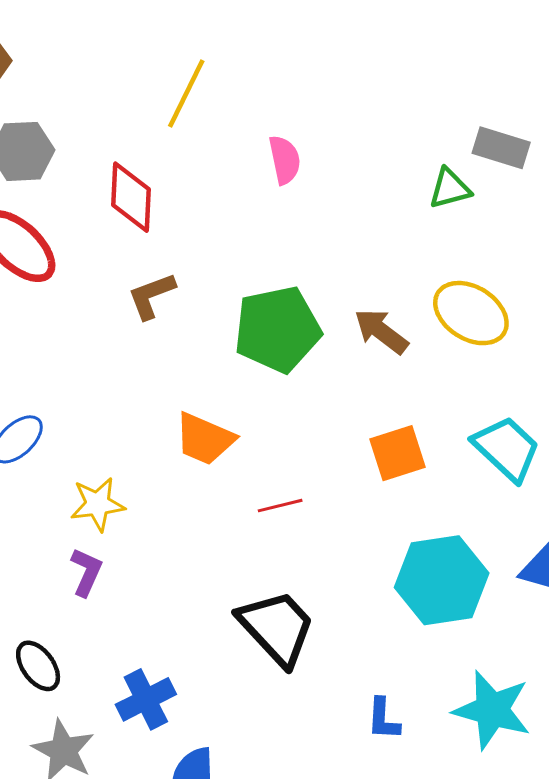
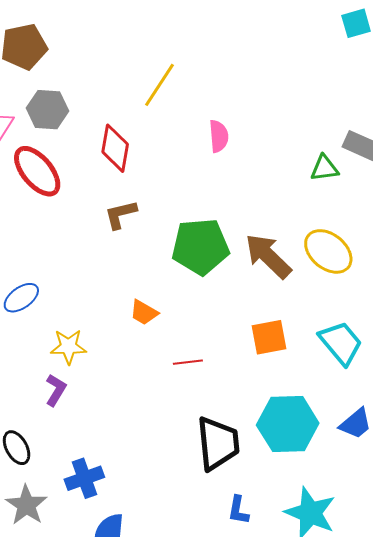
brown arrow: (381, 331) -> (268, 256), size x1.4
orange trapezoid: (205, 439) -> (144, 312), size x0.7
black trapezoid: (277, 628) -> (218, 443), moved, turned 30

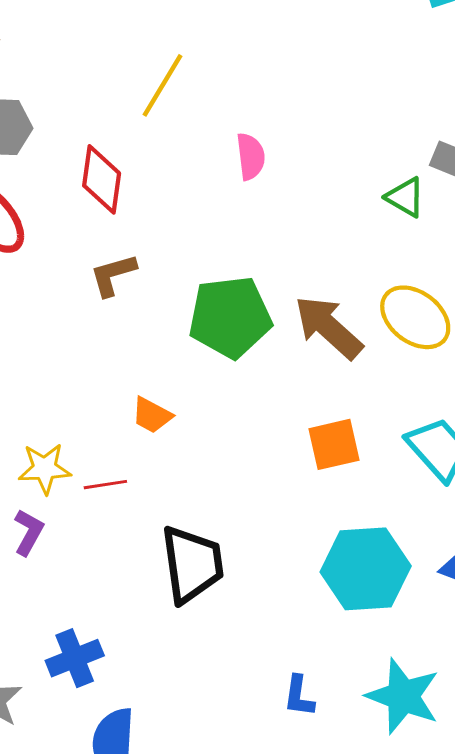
green triangle: (324, 168) -> (405, 197), turned 40
red line: (188, 362) -> (105, 485), moved
black trapezoid: (218, 443) -> (192, 564), moved

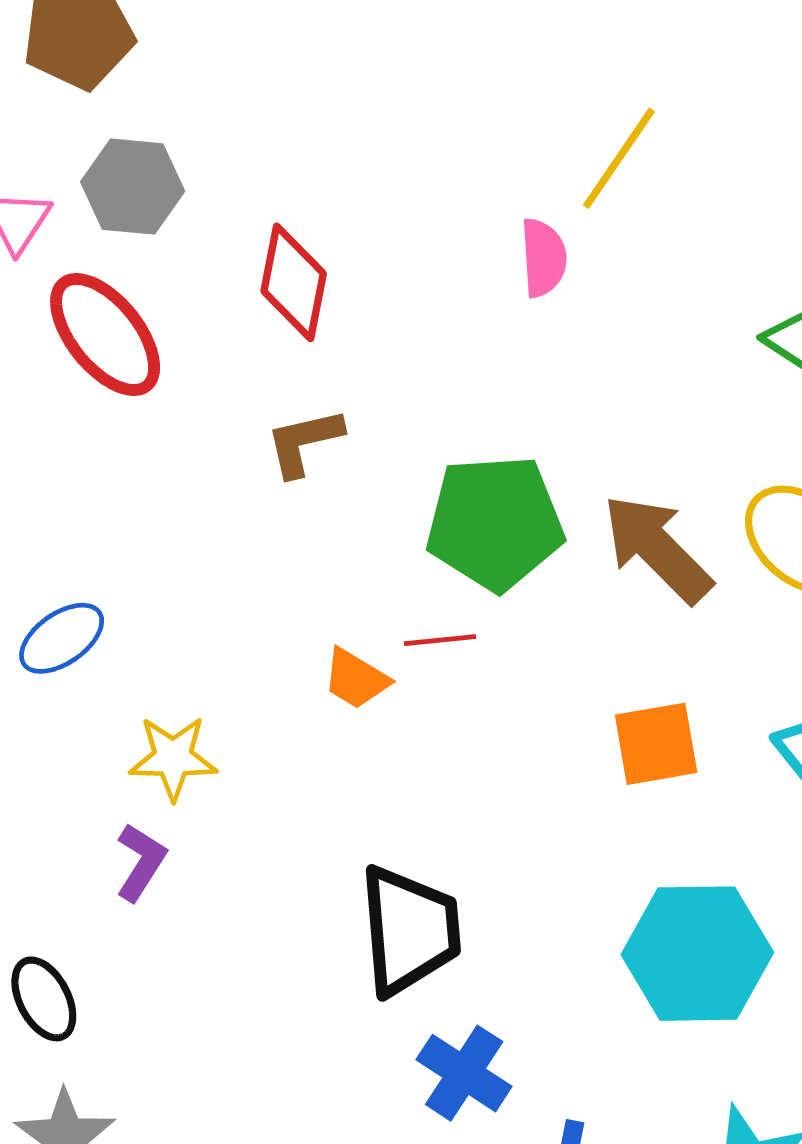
yellow line: (162, 85) -> (619, 158), moved
red line: (105, 485) -> (440, 640), moved
blue cross: (75, 658) -> (464, 1073), moved, turned -38

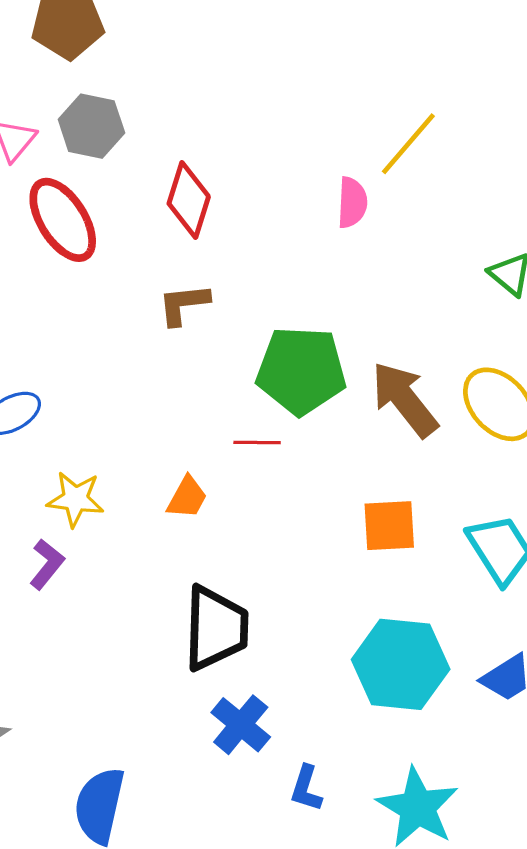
orange trapezoid: (356, 679) -> (187, 497), moved, turned -99

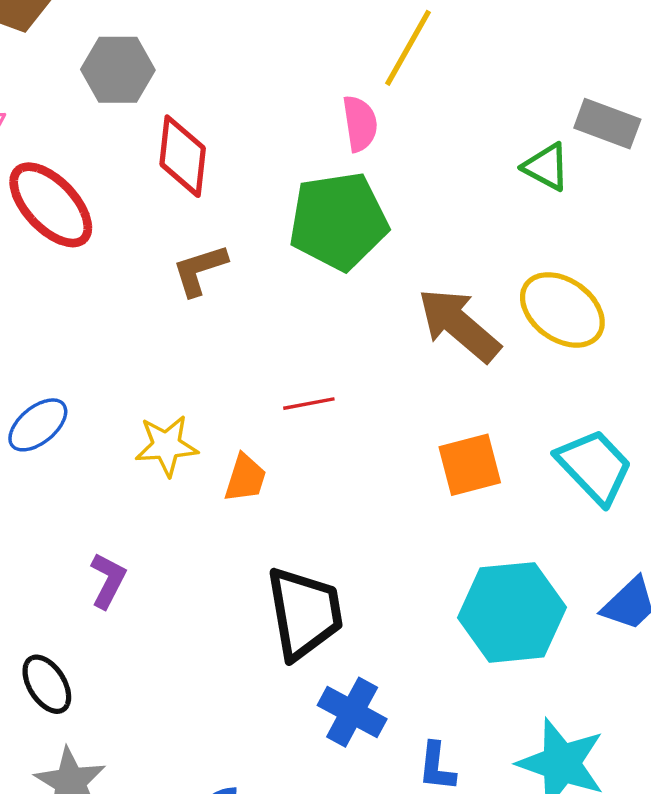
gray hexagon: (91, 126) -> (118, 70), moved
green pentagon: (301, 370) -> (338, 221), moved
yellow star: (75, 499) -> (166, 446), moved

